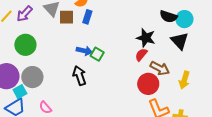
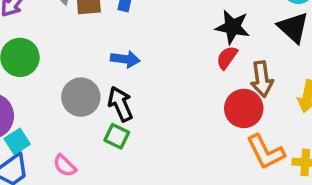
green square: (97, 54) -> (117, 136), moved
brown arrow: (160, 68) -> (262, 79), turned 60
gray circle: (32, 77) -> (81, 97), moved

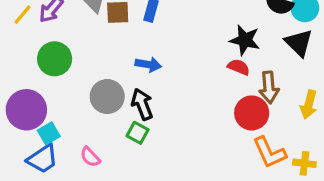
red semicircle: (227, 58) -> (239, 67), turned 75

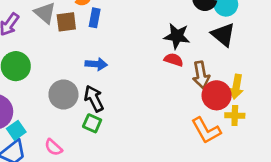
red circle: (252, 113) -> (217, 95), moved
yellow cross: (304, 163) -> (235, 115), moved

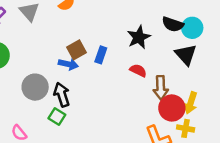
blue rectangle: (95, 18) -> (101, 55), moved
brown square: (66, 22) -> (76, 50), moved, turned -30
black star: (177, 36) -> (139, 37), moved, turned 30

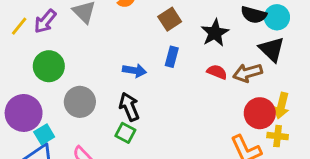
brown square: (76, 50) -> (170, 19), moved
gray circle: (35, 87) -> (80, 102), moved
brown arrow: (161, 88) -> (247, 73), moved, turned 80

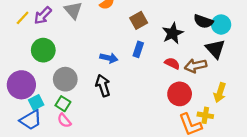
red circle: (260, 113) -> (180, 94), moved
green square: (125, 133) -> (63, 104), moved
yellow cross: (278, 136) -> (205, 115), moved

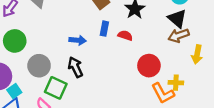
red semicircle: (172, 63) -> (125, 35), moved
brown arrow: (196, 66) -> (179, 36), moved
yellow arrow: (220, 93) -> (197, 54), moved
green square: (63, 104) -> (56, 88), moved, size x1.5

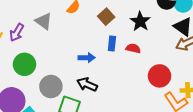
black arrow: (75, 67) -> (87, 84), turned -36

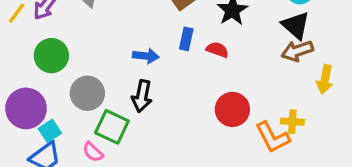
red circle: (160, 76) -> (232, 109), moved
black arrow: (87, 84) -> (142, 96), turned -108

